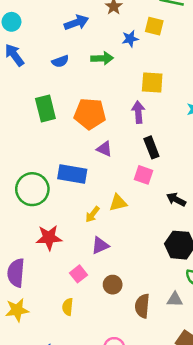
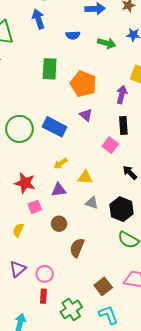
yellow triangle: (118, 203) -> (85, 177), moved
red star: (49, 238) -> (25, 183), moved
gray triangle: (175, 299) -> (92, 203), moved

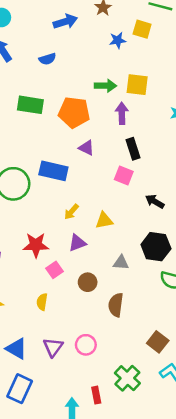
green arrow: (107, 43) -> (105, 86), moved
green rectangle: (50, 69) -> (30, 105), turned -70
gray triangle: (92, 203) -> (121, 263), moved
red rectangle: (43, 296) -> (96, 395), moved

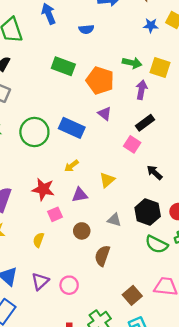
black rectangle: (133, 149) -> (145, 123), turned 60
yellow arrow: (71, 212) -> (71, 166), moved
yellow triangle: (104, 220) -> (107, 180), turned -42

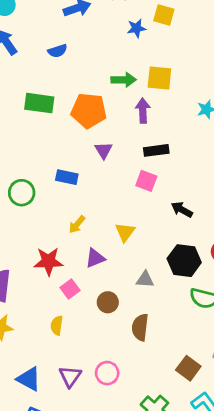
purple triangle: (105, 114) -> (104, 150), turned 32
black rectangle: (145, 123) -> (156, 150), turned 42
blue rectangle: (72, 128) -> (67, 177), size x0.7
green circle: (34, 132) -> (22, 193), size x0.7

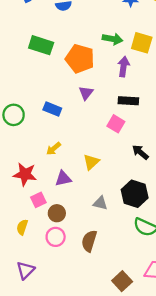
brown circle: (108, 302) -> (57, 213), moved
pink circle: (107, 373) -> (56, 237), moved

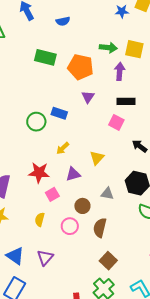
green circle: (14, 115) -> (36, 122), moved
brown circle: (57, 213) -> (82, 206), moved
brown square: (122, 281) -> (108, 261), moved

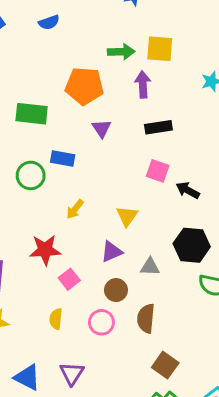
green rectangle: (45, 57) -> (32, 114), moved
pink square: (116, 122) -> (158, 171), moved
purple triangle: (73, 174) -> (112, 252), moved

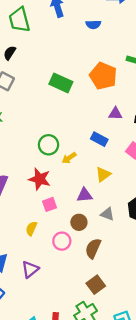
purple triangle: (101, 128) -> (115, 114), moved, turned 48
blue rectangle: (63, 159) -> (99, 139), moved
green circle: (31, 175) -> (49, 145), moved

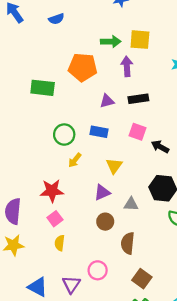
green circle: (49, 145) -> (64, 135), moved
pink square: (49, 204) -> (55, 219), moved
pink circle: (62, 241) -> (98, 270), moved

